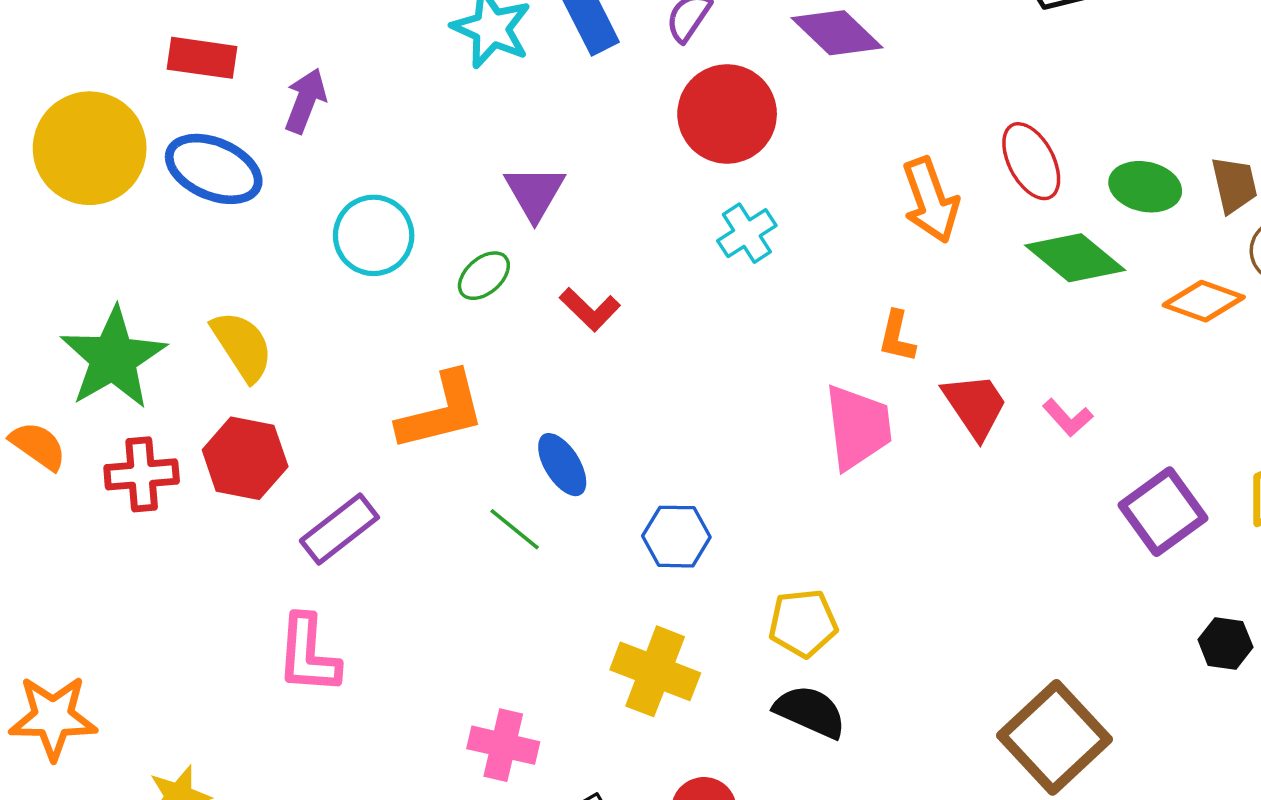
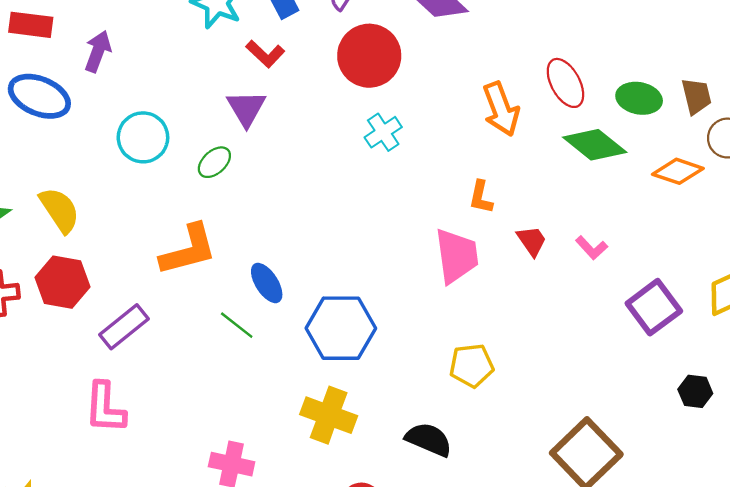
red L-shape: (590, 309) -> (265, 54), moved
red trapezoid: (975, 406) -> (532, 241), size x0.7
blue hexagon: (676, 537) -> (341, 328), size x1.6
yellow pentagon: (803, 623) -> (472, 366), moved

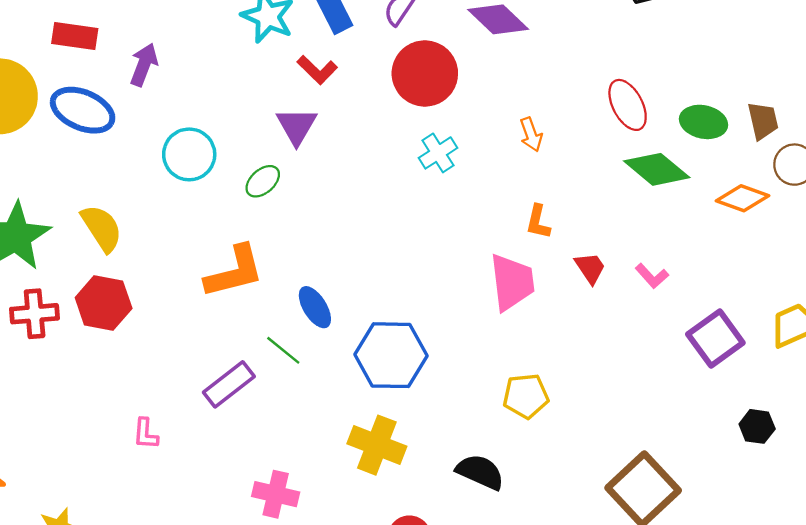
orange arrow: (501, 109) -> (531, 134), moved, size x0.6
purple rectangle: (124, 327) -> (229, 384), moved
pink L-shape: (105, 408) -> (146, 434), size x0.6

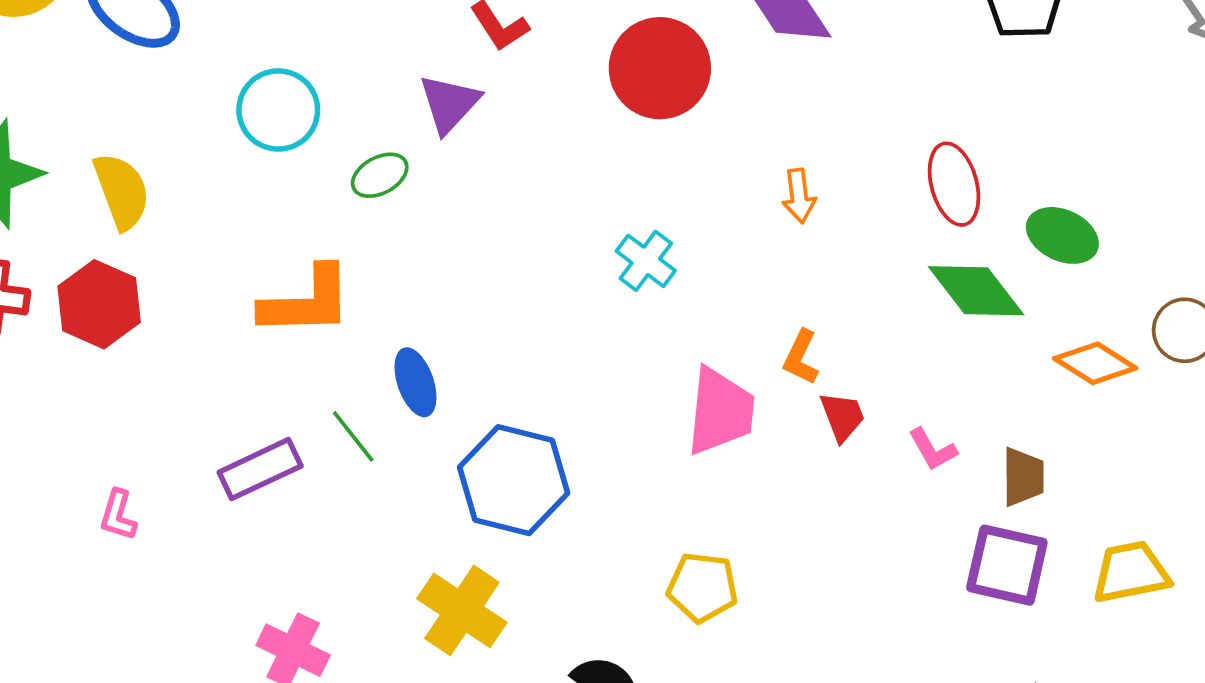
brown trapezoid: (763, 121) -> (1023, 477), moved
cyan cross: (438, 153) -> (646, 261), moved, turned -33
orange L-shape: (538, 222) -> (801, 357), moved
purple square: (715, 339) -> (1007, 565), turned 36

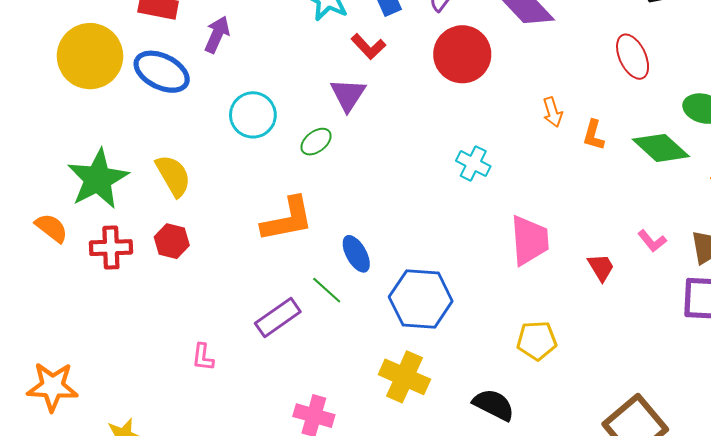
red ellipse: (954, 184) -> (633, 57), moved
red hexagon: (99, 304) -> (172, 241), size x0.7
orange L-shape: (801, 357) -> (594, 135), moved
red trapezoid: (843, 416) -> (601, 267), moved

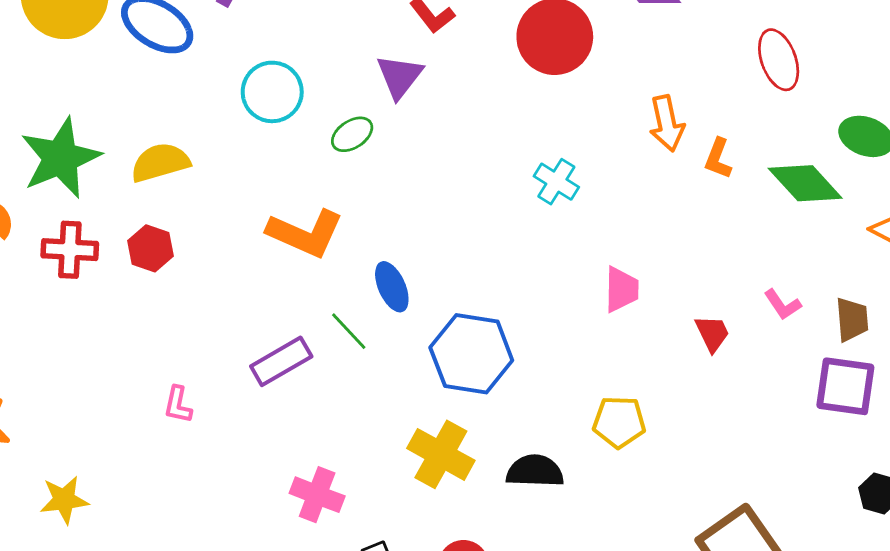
orange arrow: (553, 112) -> (667, 123), size x1.4
yellow semicircle: (173, 176) -> (160, 162), turned -81
orange L-shape: (287, 219) -> (305, 233), turned 30
pink trapezoid: (530, 240) -> (621, 289), size x0.7
black semicircle: (494, 405) -> (535, 471), moved, turned -30

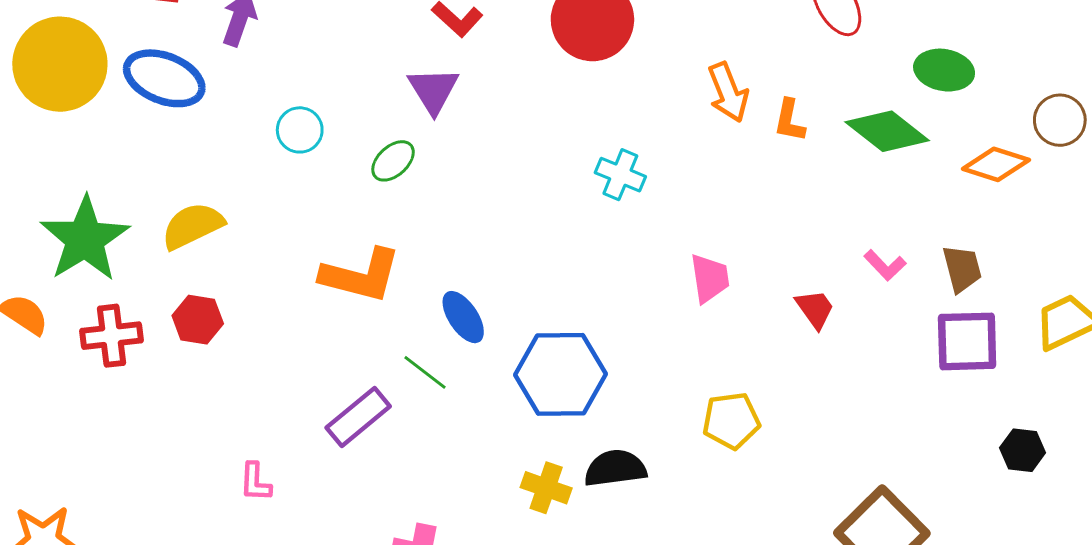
cyan circle: (272, 92) -> (300, 130), size x0.7
yellow cross: (441, 454) -> (546, 488), size x0.7
black semicircle: (535, 471) -> (615, 468), moved

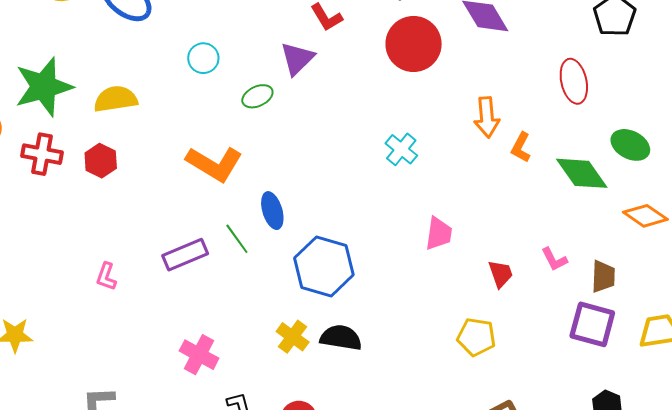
yellow pentagon: (731, 421) -> (476, 337), moved

